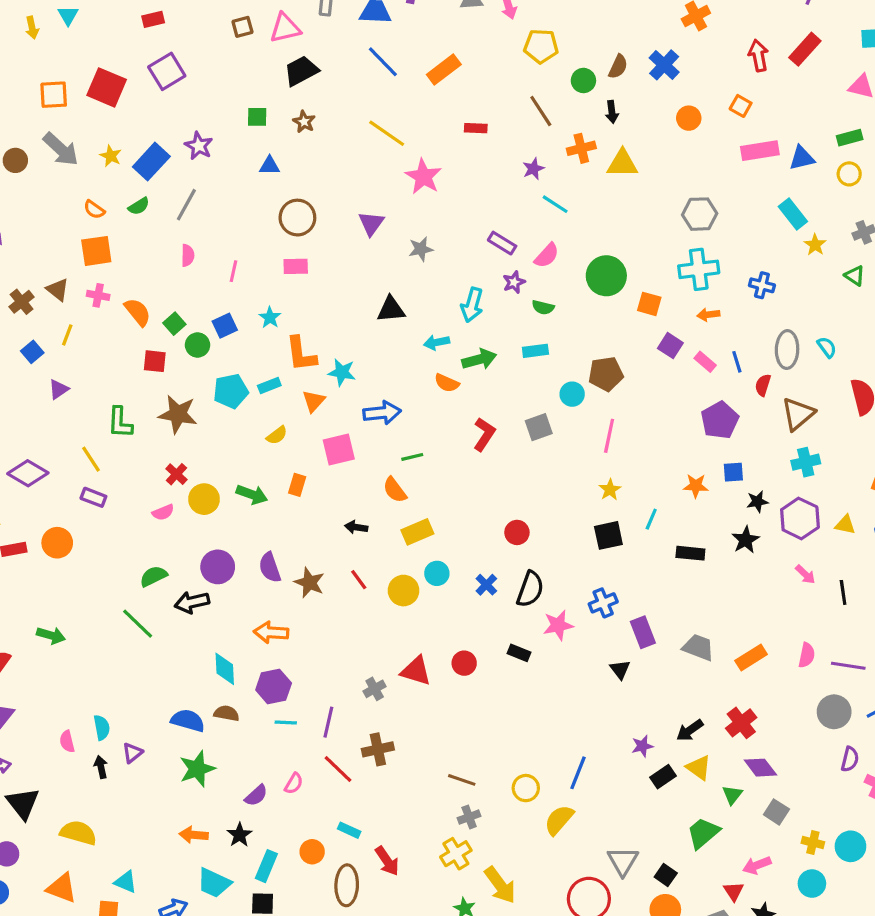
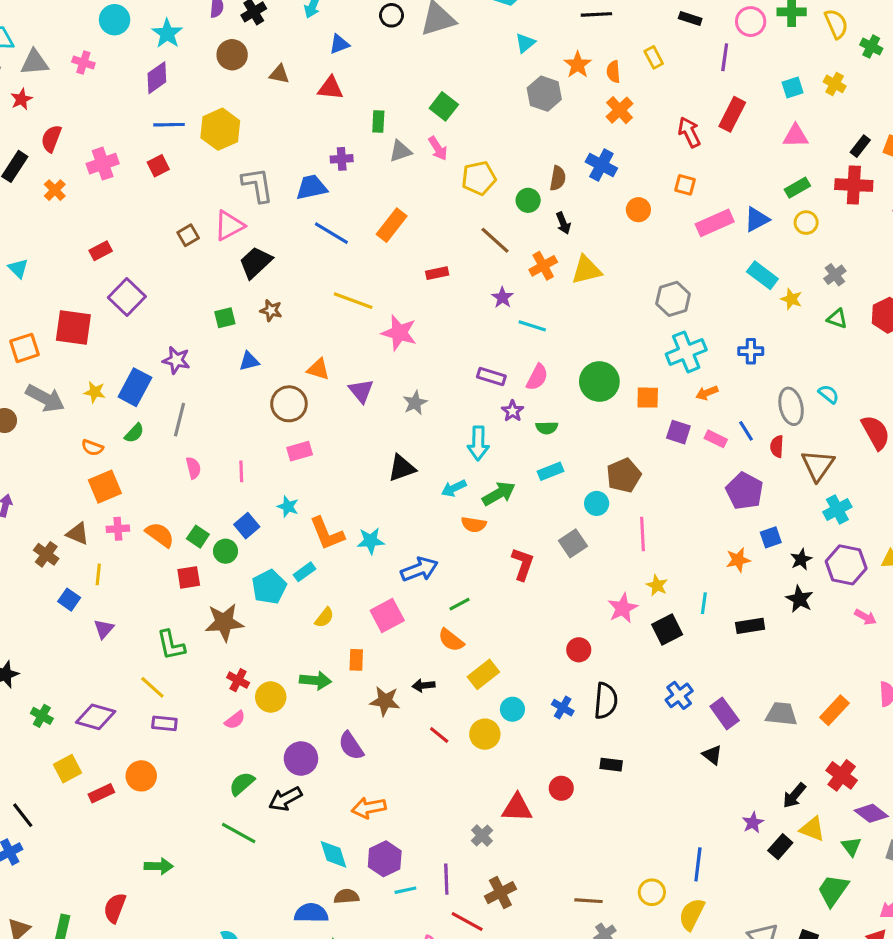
orange triangle: (314, 401) -> (318, 369), moved, turned -40
brown star: (309, 583) -> (385, 701), moved
pink star: (558, 625) -> (623, 608), moved

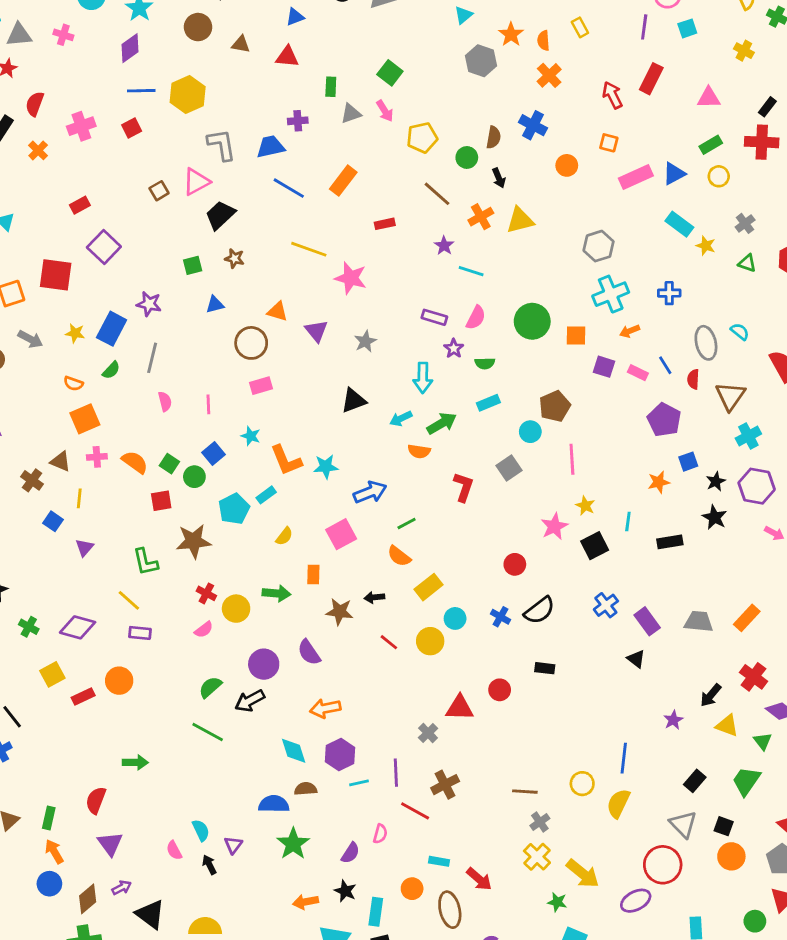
cyan square: (793, 87) -> (687, 28), moved
gray arrow: (45, 398) -> (30, 339), size x0.7
black semicircle: (606, 701) -> (540, 610), turned 48
black rectangle: (780, 847) -> (695, 781), moved

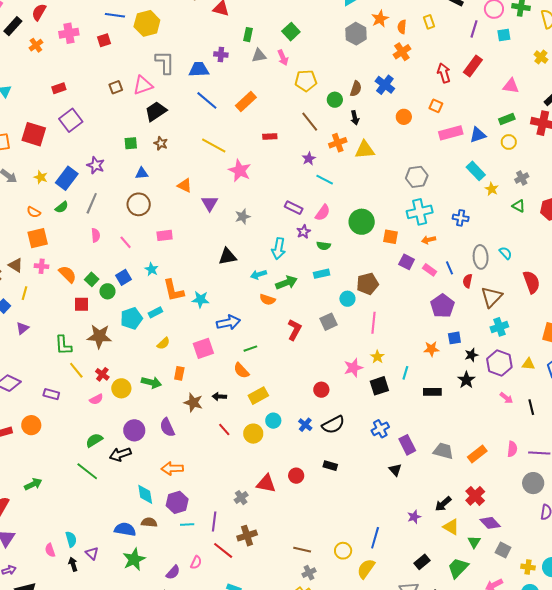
brown circle: (251, 343) -> (139, 204), moved
pink line: (208, 404) -> (126, 242), turned -48
yellow line: (129, 600) -> (76, 370), moved
green arrow: (135, 762) -> (33, 484), turned -36
purple triangle: (233, 845) -> (92, 553), turned -32

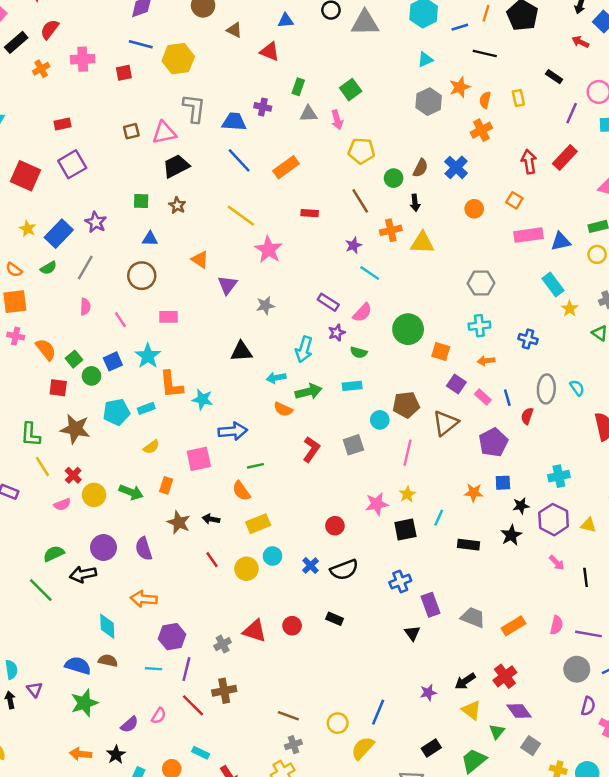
cyan cross: (420, 212) -> (479, 326), size x0.7
cyan star: (152, 269) -> (148, 356), size x1.5
brown triangle: (491, 297) -> (445, 423), moved
purple hexagon: (177, 502) -> (172, 637), moved

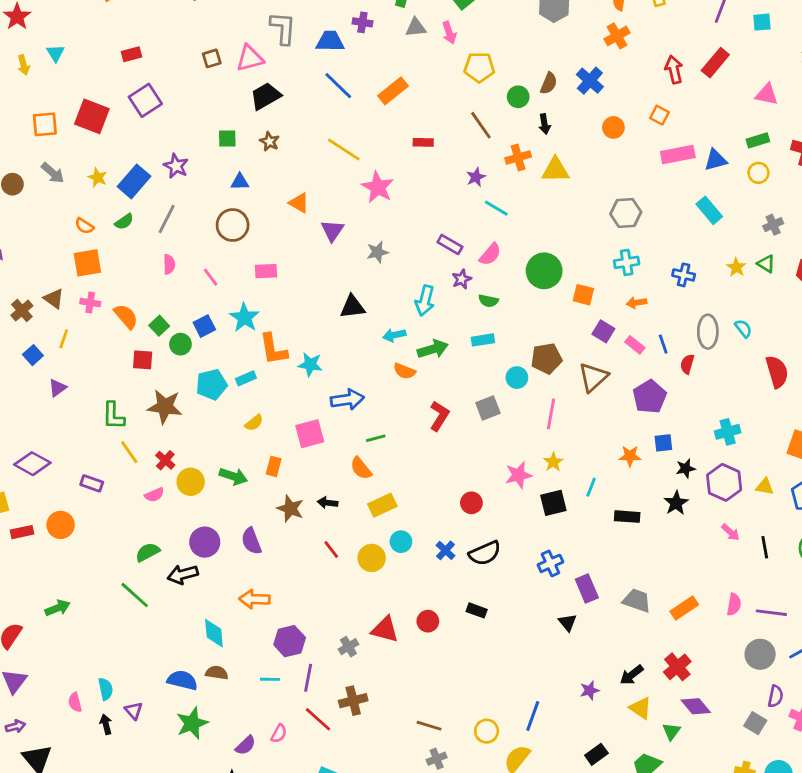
yellow star: (570, 309) -> (736, 267), moved
gray square: (531, 746) -> (755, 723), moved

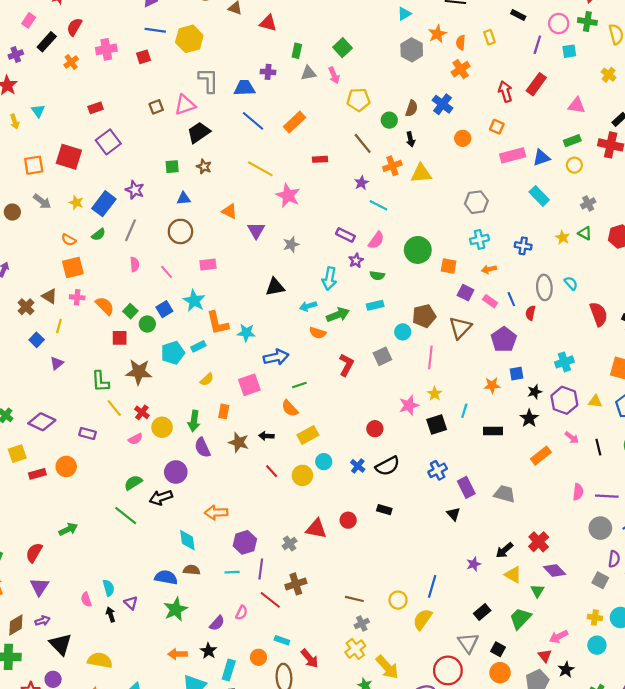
green arrow: (233, 476) -> (194, 421), turned 84
purple semicircle: (251, 541) -> (202, 448), moved
orange rectangle: (684, 608) -> (541, 456), moved

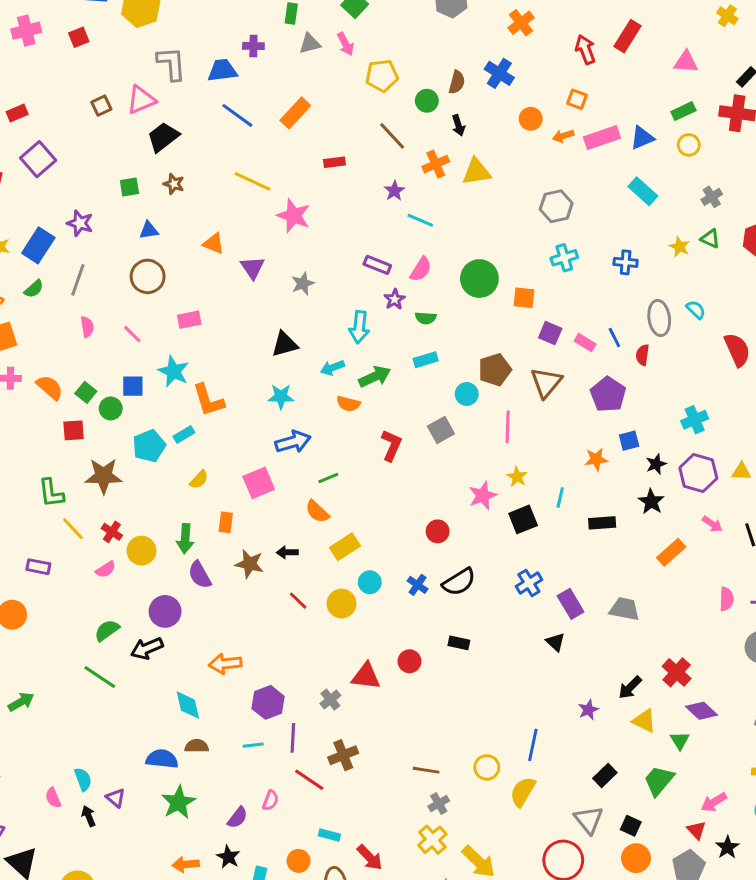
orange arrow: (489, 269) -> (563, 136), moved
blue square: (164, 309) -> (133, 386), turned 35
cyan star: (246, 333) -> (281, 397), moved

